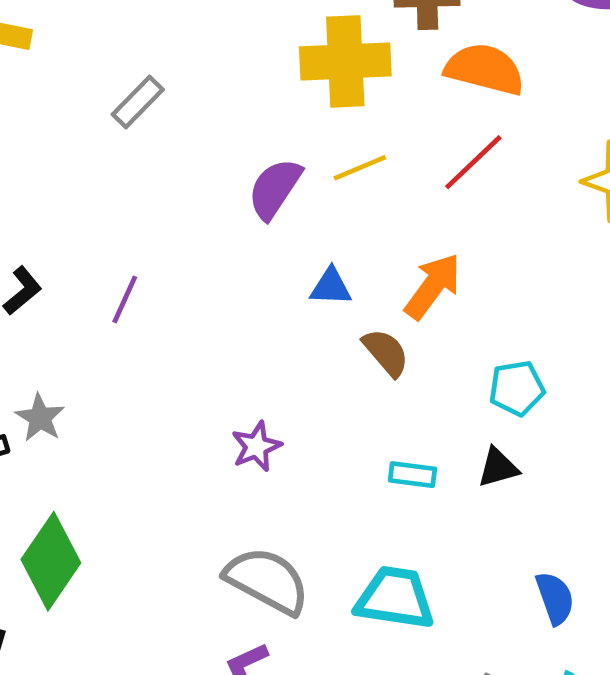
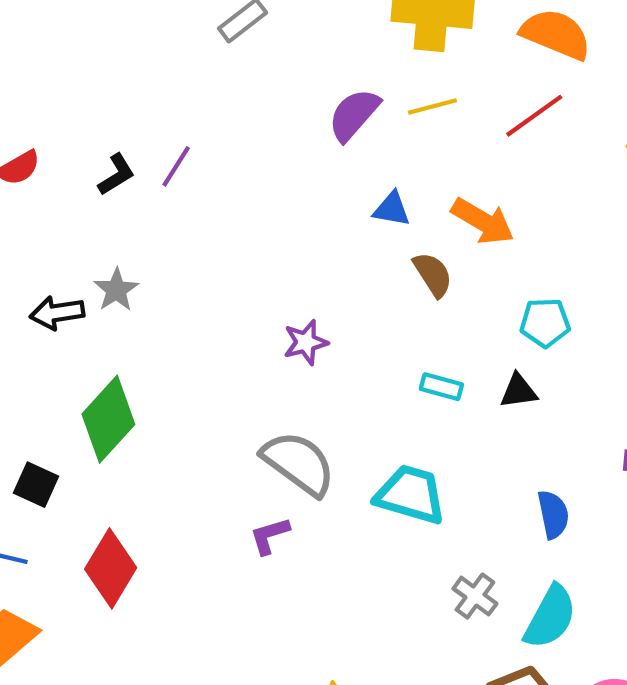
orange arrow: (433, 286) -> (483, 221), turned 76
purple line: (125, 299) -> (176, 166), moved

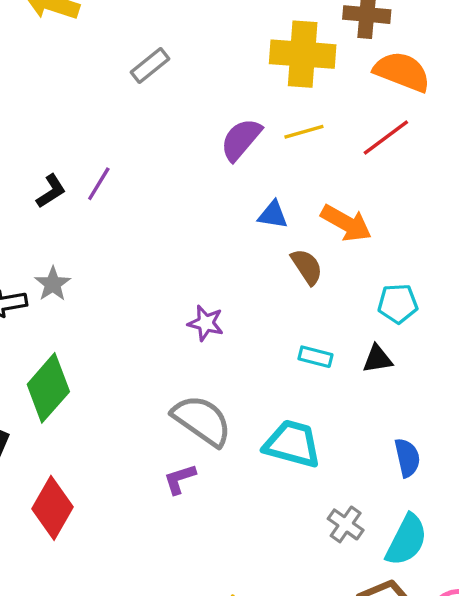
purple star: (306, 342) -> (206, 323), turned 30

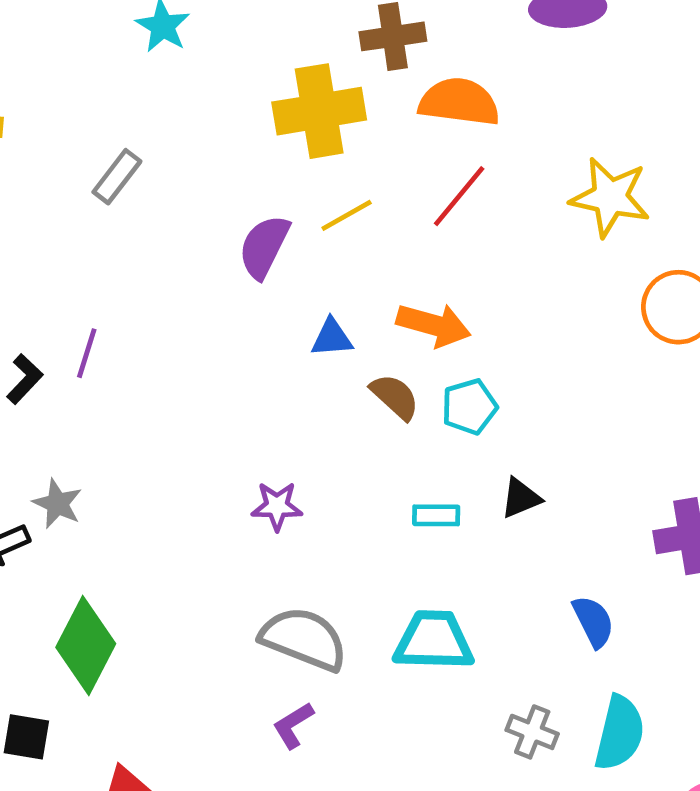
cyan pentagon: (398, 304) -> (469, 407), moved

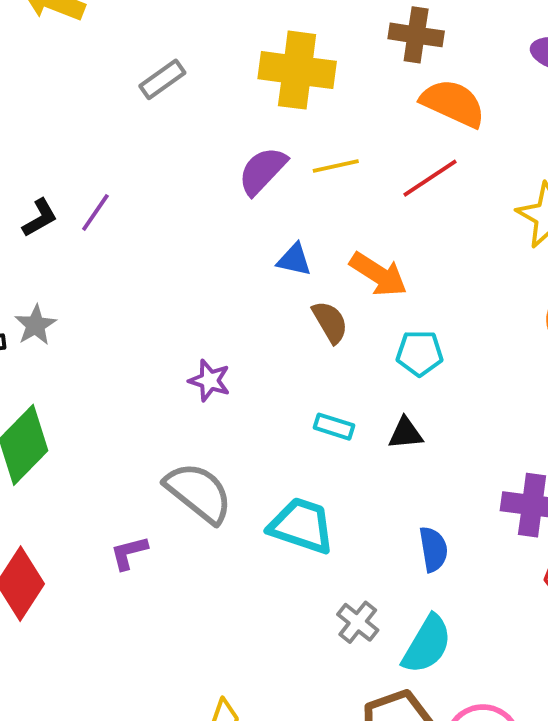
yellow cross: (319, 111) -> (297, 70), moved
cyan pentagon: (469, 407) -> (420, 353), moved
purple L-shape: (293, 725) -> (129, 553), moved

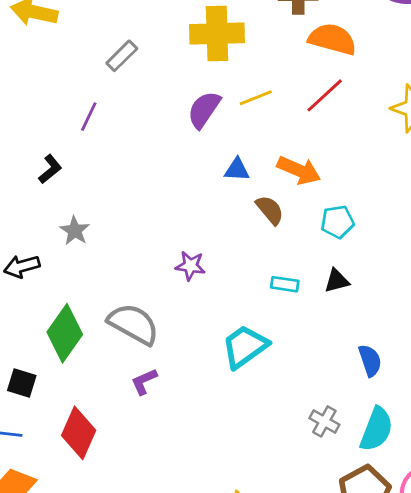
purple line: (95, 212) -> (89, 117), moved
gray star: (35, 325) -> (75, 231), moved
gray semicircle: (199, 493) -> (133, 324), moved
cyan trapezoid: (302, 526) -> (245, 347), moved, turned -45
purple L-shape: (129, 553) -> (144, 382), moved

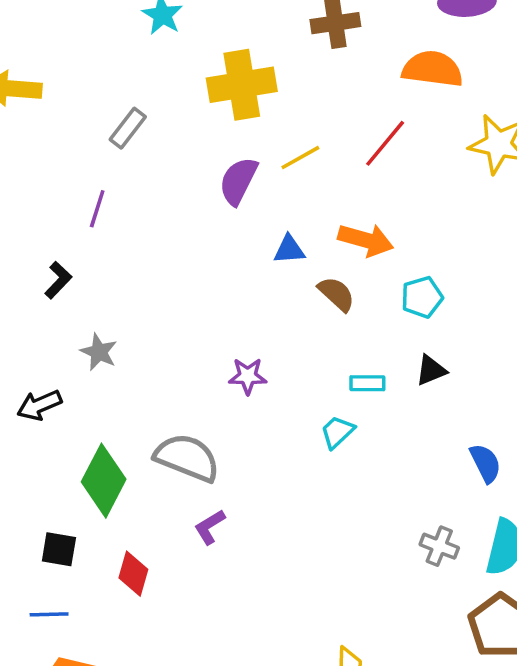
orange semicircle: (332, 39) -> (433, 69), moved
cyan trapezoid: (245, 347) -> (337, 432), moved, size x0.6
red diamond: (79, 433) -> (133, 574), moved, size x0.7

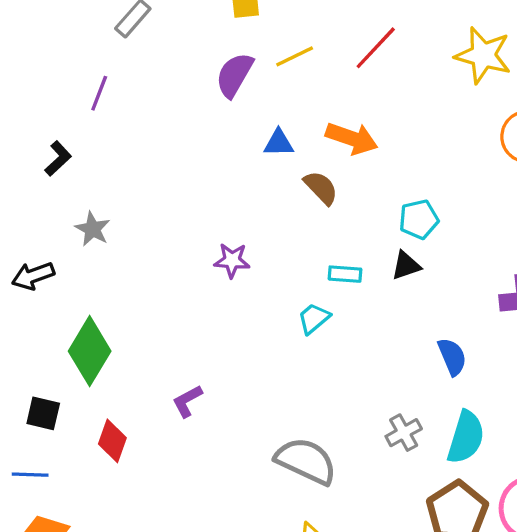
cyan pentagon: (422, 297) -> (419, 219), moved
gray semicircle: (187, 458) -> (306, 461), moved
gray cross: (439, 546) -> (404, 433), turned 36

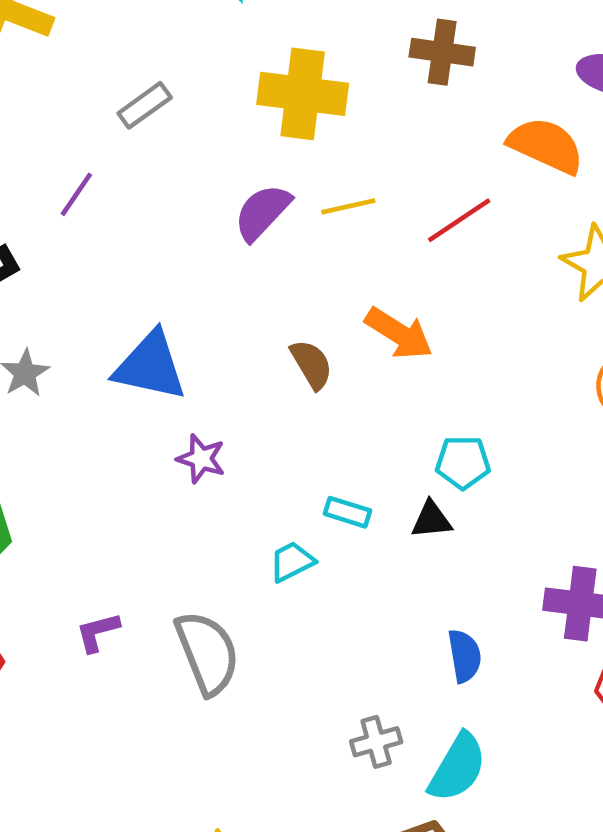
blue triangle: (279, 143) -> (150, 366), moved, size x1.8
brown semicircle: (321, 188) -> (312, 364), moved
gray semicircle: (306, 461) -> (207, 653), moved, turned 30

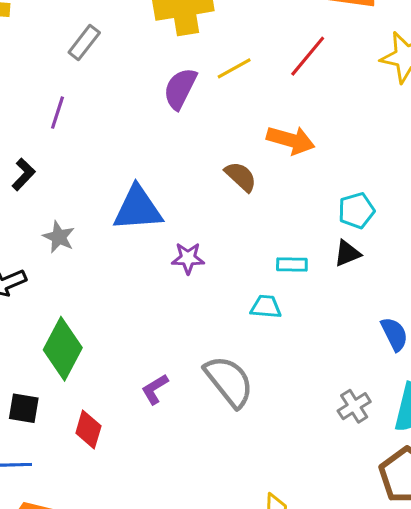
cyan trapezoid: (292, 562) -> (266, 307), turned 48

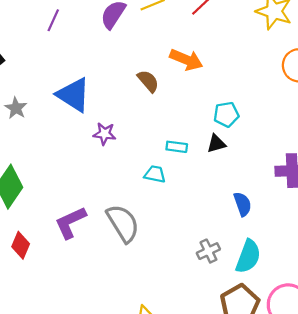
purple line: (58, 113) -> (53, 20), moved
blue triangle: (138, 209) -> (73, 95), turned 30
purple L-shape: (155, 389) -> (70, 222), size x1.6

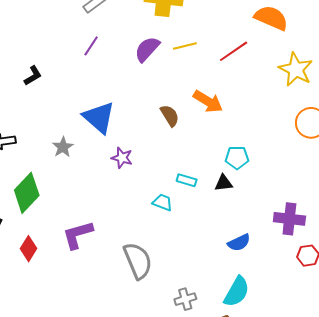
gray star: (16, 108) -> (63, 147), moved
blue semicircle: (243, 204) -> (239, 243), turned 75
gray semicircle: (123, 223) -> (138, 261), moved
gray cross: (208, 251) -> (185, 299), moved

